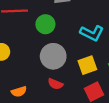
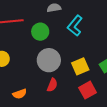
cyan L-shape: (92, 33) -> (75, 26), moved, turned 105
red semicircle: (55, 84) -> (52, 85), turned -88

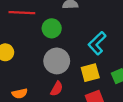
cyan L-shape: (75, 26) -> (97, 43), moved

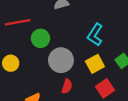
green circle: (52, 28) -> (41, 38), moved

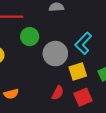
gray circle: (61, 60) -> (55, 54), moved
red semicircle: (67, 86) -> (58, 93), moved

